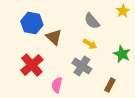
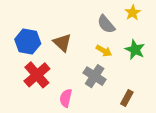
yellow star: (123, 11) -> (133, 13), moved
blue hexagon: (32, 23) -> (28, 42), moved
green star: (122, 54) -> (135, 50), moved

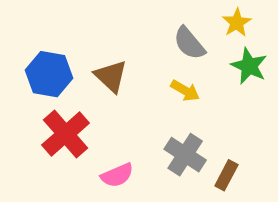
green star: (135, 50) -> (249, 66), moved
gray cross: (95, 76) -> (185, 155), moved
pink semicircle: (66, 98) -> (117, 175), turned -126

